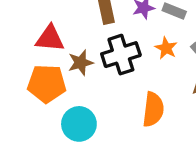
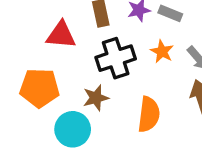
red triangle: (50, 38) -> (61, 35), moved
brown star: (81, 63) -> (96, 98), moved

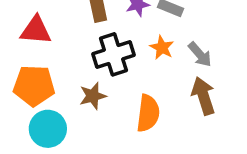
red triangle: (61, 35) -> (36, 30), moved
cyan circle: (73, 129) -> (48, 129), moved

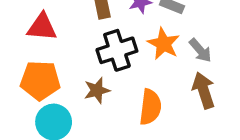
orange star: (162, 48) -> (164, 44), size x1.4

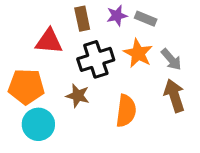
red triangle: (42, 27) -> (49, 41), moved
brown star: (97, 90) -> (78, 96), turned 30

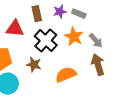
black cross: (96, 59) -> (46, 41), turned -30
orange semicircle: (126, 111) -> (66, 75), turned -120

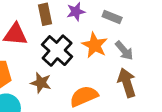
gray rectangle: (79, 14) -> (112, 17), moved

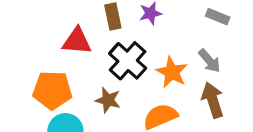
gray rectangle: (112, 17) -> (218, 17), moved
orange star: (95, 45) -> (172, 72), moved

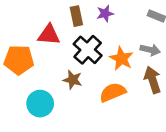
gray arrow: (209, 61) -> (150, 50), turned -36
orange pentagon: (52, 90) -> (19, 60), moved

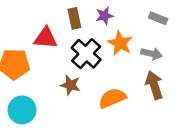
orange star: (121, 59) -> (120, 43), moved
cyan circle: (40, 104) -> (22, 110), moved

